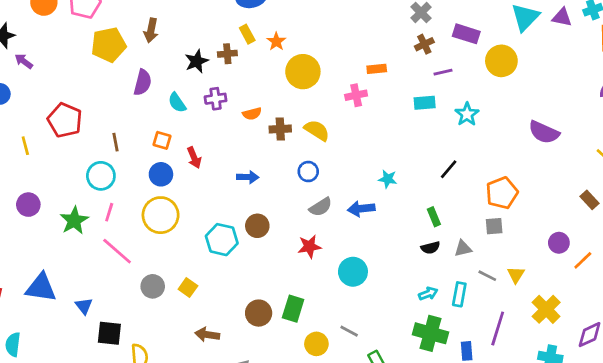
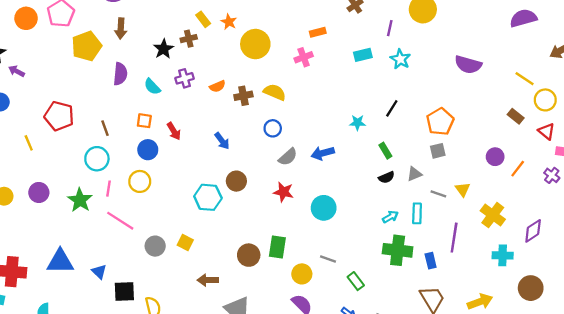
purple line: (443, 72) -> (390, 28), moved, turned -56
blue arrow: (248, 177) -> (222, 141), turned 60
cyan star: (388, 179) -> (357, 123), moved
yellow circle: (161, 215) -> (140, 181), moved, size x0.7
red star: (309, 247) -> (283, 192), turned 30

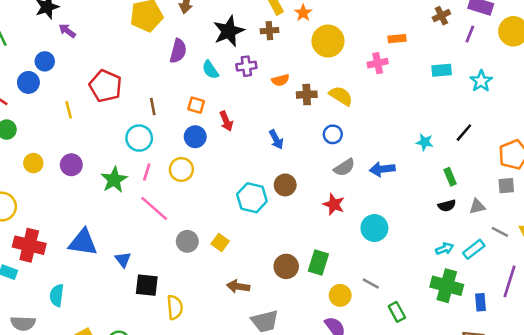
purple line: (390, 28) -> (470, 34), moved
brown cross: (189, 39) -> (269, 31), moved
black star: (164, 49) -> (229, 31), size x1.4
cyan rectangle: (417, 213) -> (474, 249), turned 42

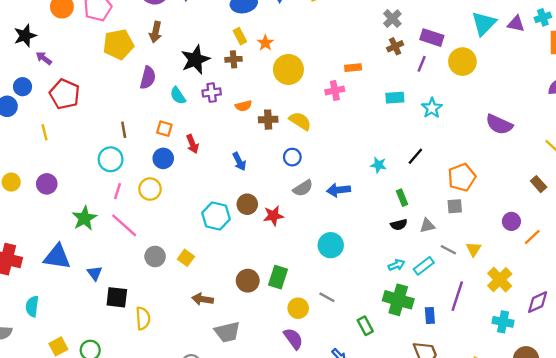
red pentagon: (106, 86) -> (65, 94), moved
green star: (114, 180) -> (84, 218), moved
red star: (334, 204) -> (273, 216), moved, turned -30
green rectangle: (397, 312) -> (365, 326), moved

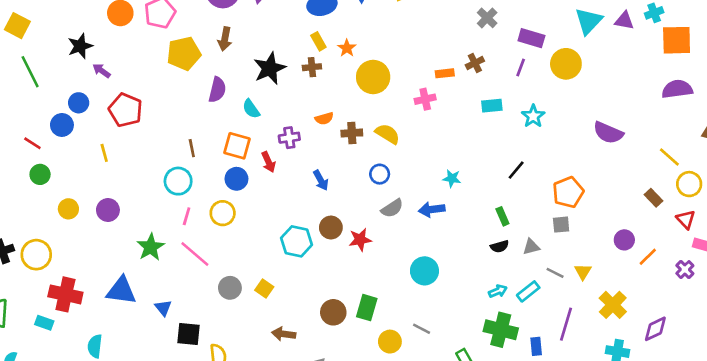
brown cross: (395, 46) -> (475, 63), moved
purple cross: (212, 93) -> (289, 138), moved
orange square: (164, 129) -> (237, 146), size x1.5
cyan star: (378, 165) -> (452, 178), moved

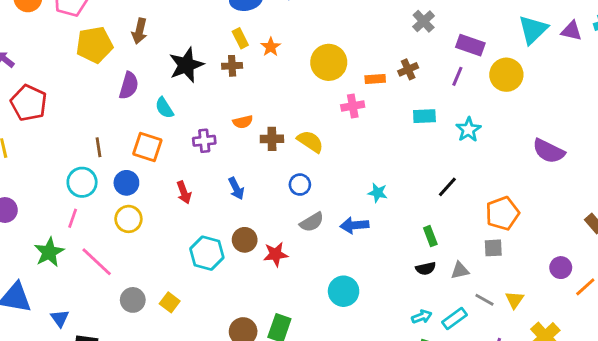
yellow circle: (373, 77) -> (329, 62), moved
red arrow: (268, 162) -> (184, 192), moved
blue circle: (236, 179) -> (126, 183), moved
pink line: (187, 216) -> (73, 218), moved

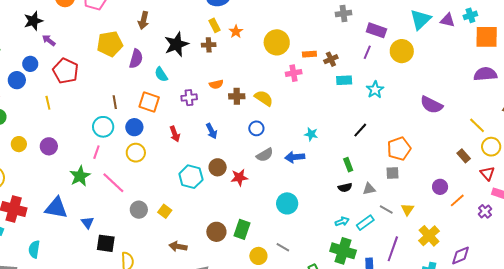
gray cross: (424, 21) -> (343, 14), turned 35
yellow pentagon: (94, 45) -> (110, 44), moved
brown cross: (408, 69) -> (331, 59), moved

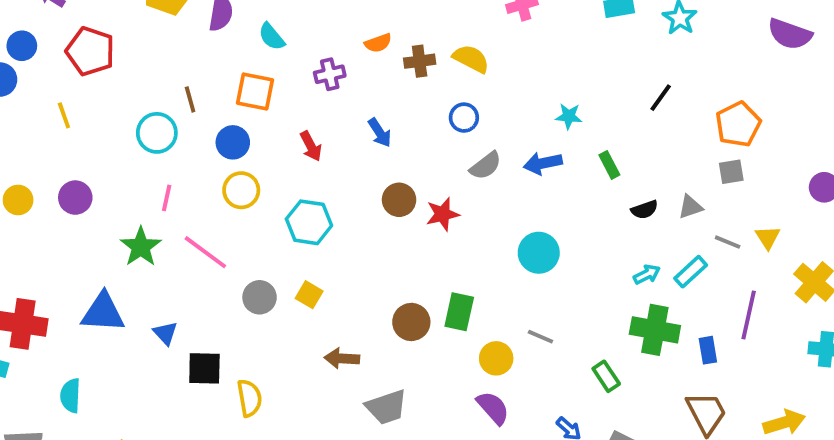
cyan circle: (103, 127) -> (157, 133), moved
green rectangle: (348, 165) -> (609, 165), moved
cyan hexagon: (191, 177) -> (309, 222), moved

